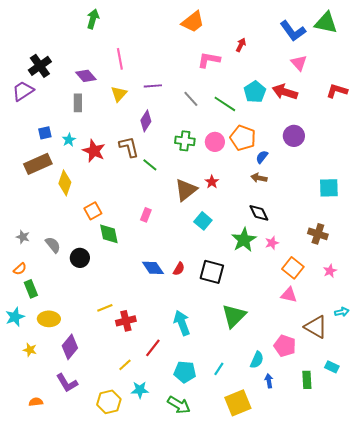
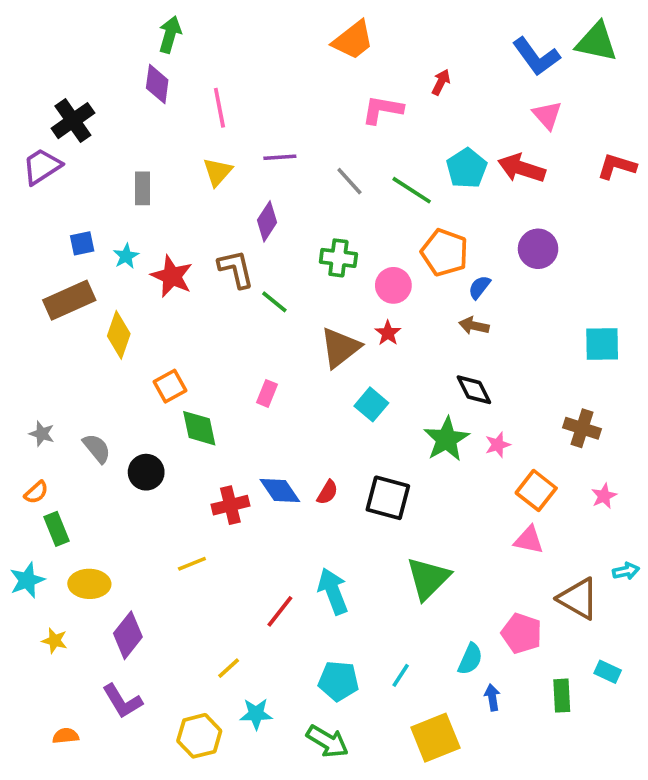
purple diamond: (86, 76) -> (157, 84), moved, turned 50
pink circle: (215, 142) -> (393, 285), moved
red cross: (126, 321) -> (230, 505), moved
red line: (153, 348) -> (280, 611), moved

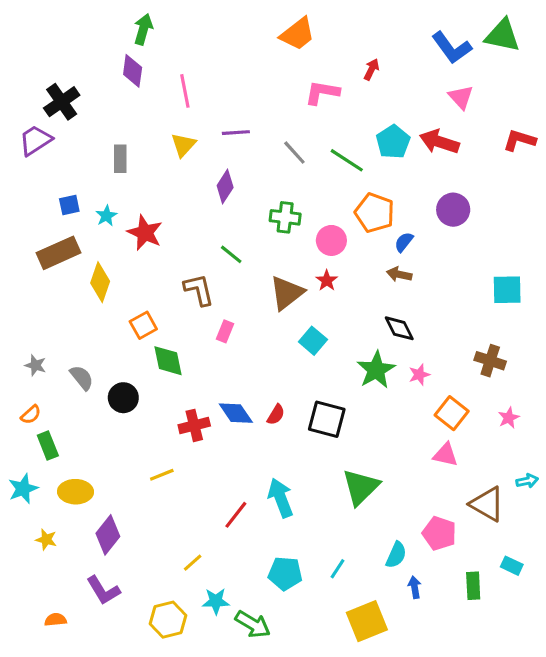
brown L-shape: (236, 269) -> (199, 290), moved
green arrow: (327, 741) -> (253, 624), moved

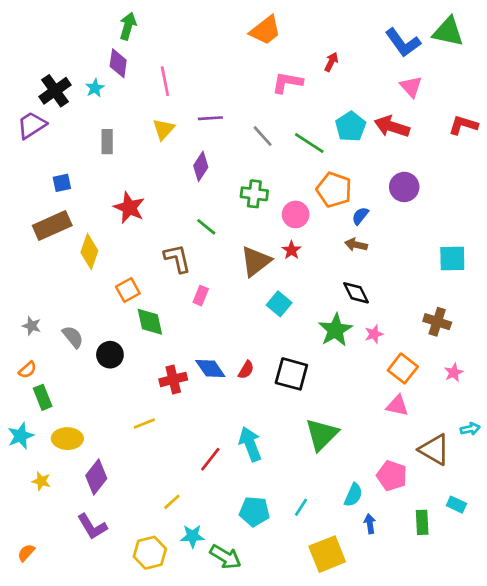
cyan star: (106, 216) -> (95, 88), moved
orange semicircle: (55, 620) -> (26, 553), moved, turned -42

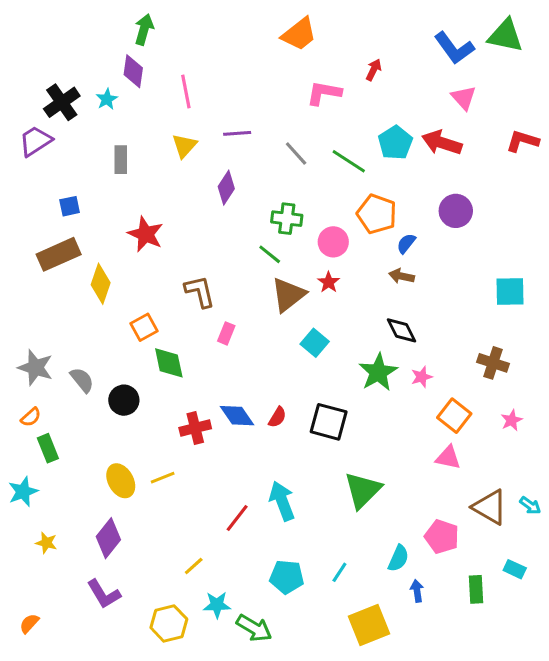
green line: (206, 227) -> (270, 254), moved
gray star: (32, 326) -> (35, 368), size x1.6
cyan arrow: (470, 429) -> (530, 506), moved, turned 48
yellow ellipse: (67, 439) -> (121, 481), moved, turned 60

